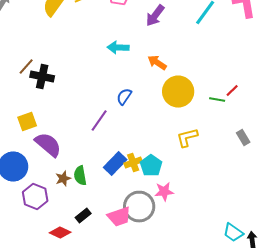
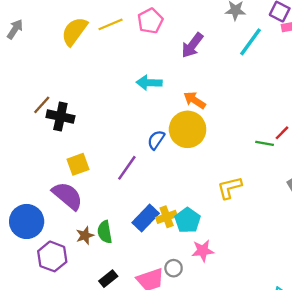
yellow circle: (178, 92) -> (188, 129), moved
yellow square: (27, 122) -> (78, 164), moved
gray circle: (139, 206) -> (174, 268), size x0.5

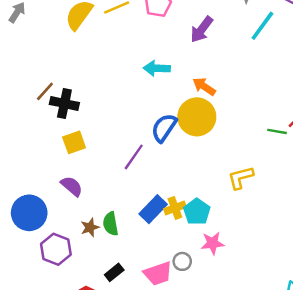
blue semicircle: (156, 140) -> (164, 128), size x1.4
yellow square: (78, 164) -> (74, 142), moved
purple semicircle: (67, 196) -> (72, 186), size x0.7

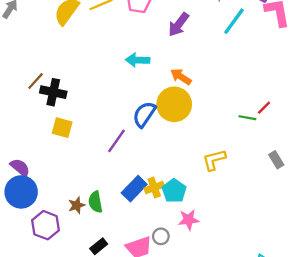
yellow square: (74, 142) -> (62, 128), turned 35
purple semicircle: (72, 186) -> (20, 168), moved

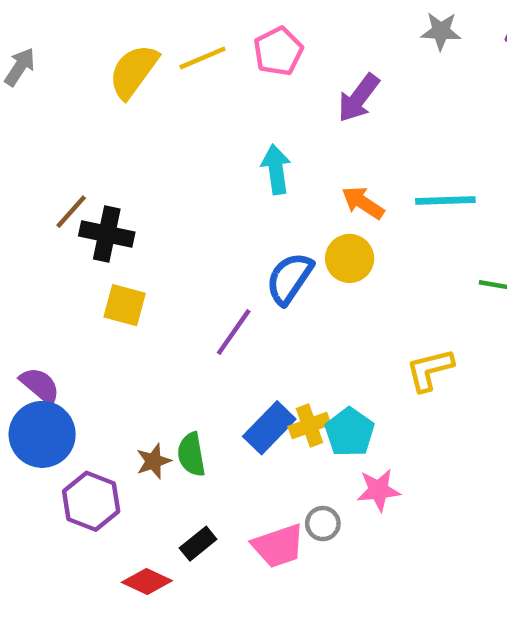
cyan line: (234, 21) -> (445, 201), moved, turned 52
cyan arrow: (138, 60) -> (276, 169), turned 80
yellow circle: (174, 104) -> (350, 258), size x0.7

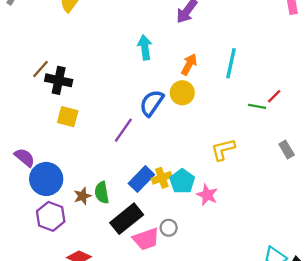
cyan line: (445, 201) -> (231, 63), turned -76
orange arrow: (363, 203) -> (189, 64), turned 85
blue circle: (42, 434) -> (46, 179), moved
pink star: (379, 490) -> (207, 195), moved, turned 30
black rectangle: (198, 544) -> (127, 219), moved, size x1.8

